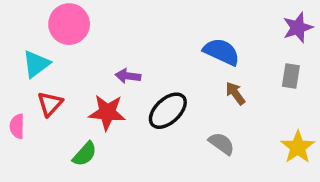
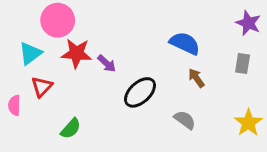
purple star: (298, 28) -> (248, 23), turned -30
purple arrow: (128, 76) -> (107, 64), turned -144
red star: (107, 112) -> (76, 53), moved

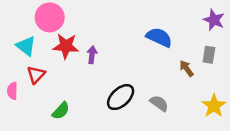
cyan triangle: (30, 53) -> (26, 46), turned -45
purple arrow: (107, 64) -> (92, 55), turned -126
brown arrow: (196, 78) -> (187, 68), moved
black ellipse: (140, 92) -> (121, 97), moved

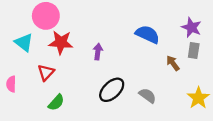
purple star: (214, 20) -> (191, 27), moved
purple arrow: (92, 55) -> (98, 52), moved
red triangle: (36, 75) -> (46, 72), moved

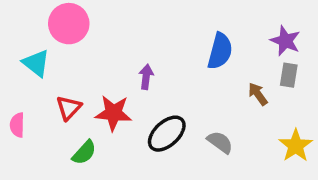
blue semicircle: (148, 34) -> (220, 51), turned 80
red star: (61, 42) -> (113, 113), moved

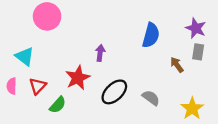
cyan triangle: (36, 63) -> (25, 57), moved
red triangle: (69, 108) -> (38, 86), moved
red star: (113, 113) -> (78, 78), turned -30
yellow star: (296, 146) -> (192, 108), moved

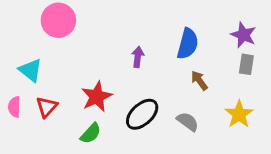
purple arrow: (100, 53) -> (138, 57), moved
brown arrow: (177, 65) -> (199, 80), moved
green semicircle: (58, 105) -> (91, 133), moved
yellow star: (192, 108) -> (239, 114), moved

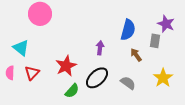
purple arrow: (138, 57) -> (100, 48), moved
gray rectangle: (246, 64) -> (155, 41), moved
green semicircle: (91, 133) -> (72, 91), moved

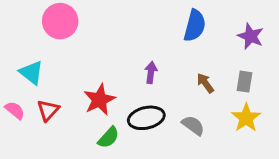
blue semicircle: (128, 30) -> (195, 26), moved
gray rectangle: (155, 41) -> (245, 82), moved
pink semicircle: (10, 73) -> (15, 110), turned 128
black ellipse: (97, 78) -> (146, 118), turned 30

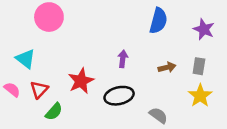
brown arrow: (205, 83) -> (167, 67), turned 112
gray semicircle: (193, 125) -> (158, 115), moved
green semicircle: (109, 137) -> (54, 112), moved

